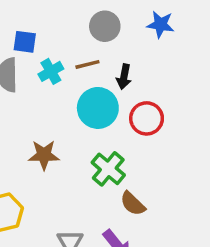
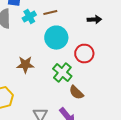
black arrow: (124, 77) -> (94, 20), moved, turned -104
red circle: (147, 118) -> (84, 54), moved

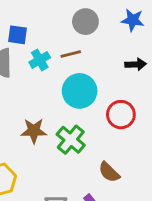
green cross: (62, 73) -> (71, 140), moved

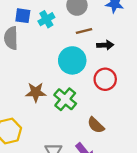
brown line: (71, 54) -> (84, 31), moved
cyan cross: (40, 60) -> (46, 19), moved
black arrow: (136, 64) -> (105, 45), moved

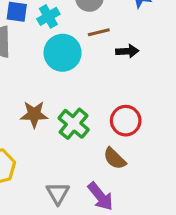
cyan circle: (72, 60) -> (63, 53), moved
red circle: (105, 79) -> (126, 121), moved

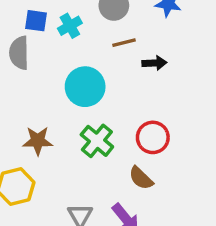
cyan circle: (63, 53) -> (85, 87), moved
brown star: (34, 114) -> (38, 141), moved

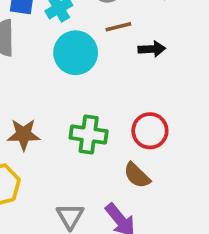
cyan circle: (85, 87) -> (76, 53), moved
green cross: (97, 141) -> (89, 134), turned -32

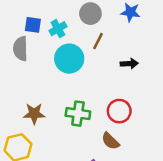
brown line: (118, 27) -> (98, 41), turned -49
black arrow: (152, 49) -> (129, 64), moved

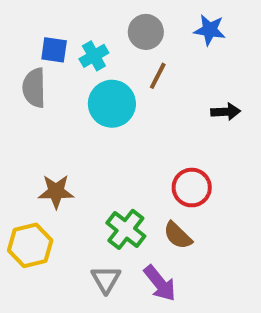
black arrow: (129, 64) -> (226, 112), moved
green cross: (78, 114) -> (126, 229), moved, turned 30

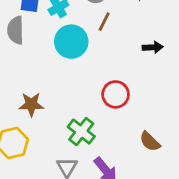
red circle: (192, 188) -> (116, 94), moved
brown semicircle: (178, 235) -> (150, 142), moved

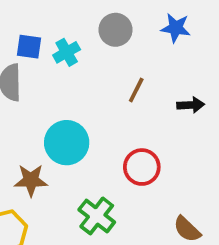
brown line: (104, 22) -> (136, 90), moved
cyan circle: (71, 42) -> (67, 143), moved

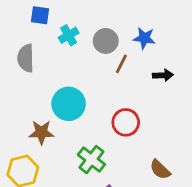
blue star: (176, 28) -> (144, 38), moved
gray circle: (115, 30) -> (106, 41), moved
blue square: (29, 47) -> (40, 15), moved

